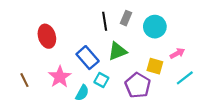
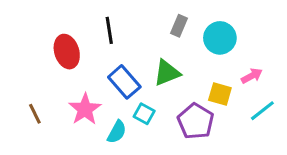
black line: (105, 21) -> (109, 30), moved

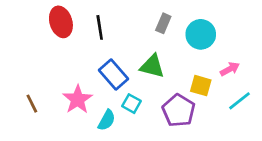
red ellipse: (67, 52) -> (61, 22), moved
green triangle: (167, 73) -> (152, 66), turned 36

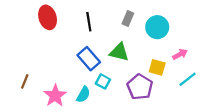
black line: (100, 27) -> (89, 22), moved
pink star: (78, 99) -> (55, 96), moved
brown line: (32, 104) -> (25, 81), turned 48

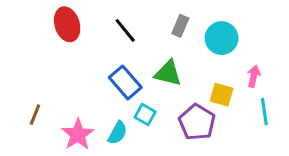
black line: (89, 22) -> (125, 30), turned -30
pink arrow: (180, 54) -> (254, 76), turned -48
cyan line: (188, 79) -> (264, 111), turned -60

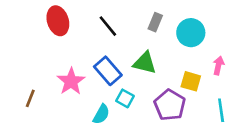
cyan line: (264, 111) -> (221, 110), moved
pink star: (78, 134) -> (71, 81), moved

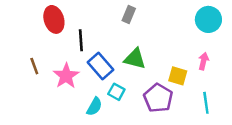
gray rectangle: (155, 22) -> (129, 15), moved
black line: (108, 26) -> (81, 40), moved, turned 35
cyan circle: (191, 33) -> (208, 19), moved
brown line: (30, 98) -> (34, 66), moved, turned -42

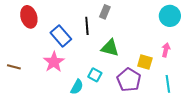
red ellipse: (54, 19) -> (29, 17), moved
black line: (81, 40) -> (87, 26), moved
brown line: (34, 66) -> (14, 67), moved, turned -56
blue rectangle: (101, 66) -> (61, 36), moved

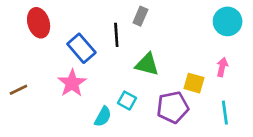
brown line: (14, 67) -> (18, 90), turned -40
purple pentagon: (129, 80) -> (173, 107), turned 30

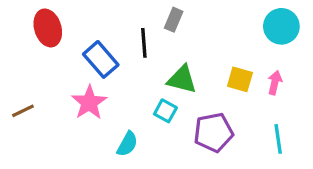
yellow square: (194, 83) -> (240, 79), moved
cyan square: (127, 101) -> (165, 111), moved

